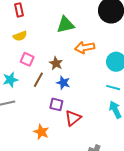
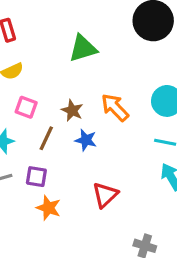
orange arrow: (85, 47) -> (115, 107), moved, turned 60
purple square: (56, 104) -> (36, 177), moved
orange star: (41, 132) -> (49, 208), moved

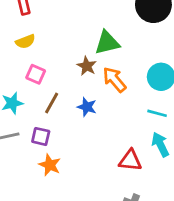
green triangle: (83, 48) -> (107, 43), moved
brown star: (72, 110) -> (87, 66), moved
red triangle: (105, 195) -> (130, 160), moved, turned 45

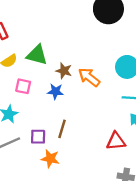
green triangle: (107, 43) -> (37, 55), moved, turned 40
brown line: (52, 103) -> (62, 129), moved
blue star: (87, 107) -> (55, 91), moved

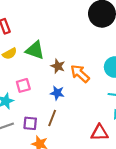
pink square: (23, 86) -> (23, 85), moved, turned -32
blue star: (55, 91) -> (57, 93), moved

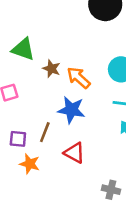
blue star: (57, 93) -> (71, 110), moved, size x1.5
red triangle: (100, 133) -> (74, 153), moved, turned 30

